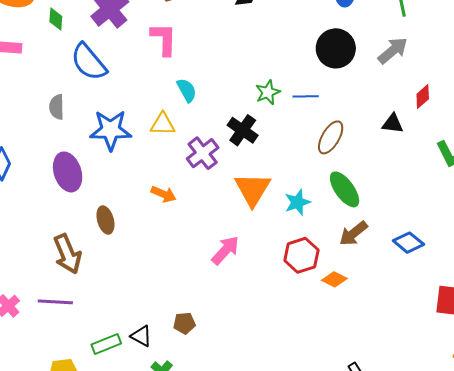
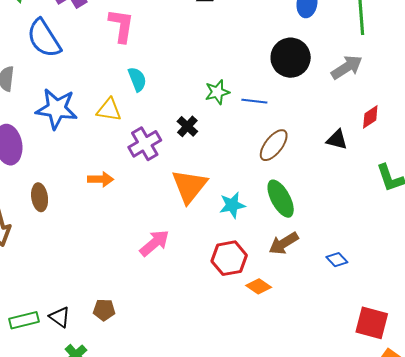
black cross: (243, 130) -> (187, 126), size x0.7
orange arrow: (164, 194) -> (101, 179), turned -30
blue diamond: (408, 243) -> (337, 260), size x0.7

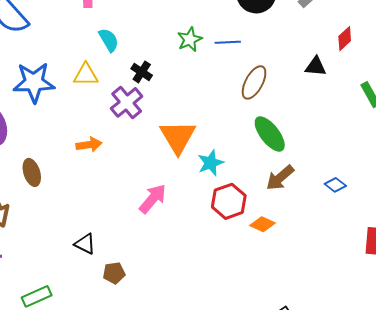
black cross: (187, 126) -> (142, 72), moved
cyan star: (232, 205) -> (211, 163), moved
black triangle: (60, 317) -> (85, 244), moved

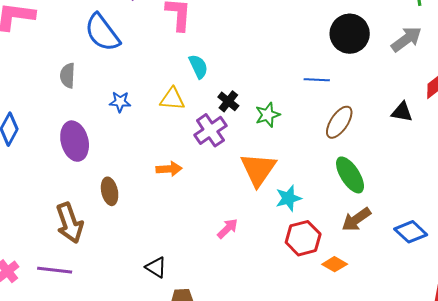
green star: (190, 39) -> (268, 115), moved
blue star: (34, 82) -> (120, 102), size x0.5
blue diamond: (335, 185) -> (411, 232), size x1.5
pink arrow: (153, 199) -> (228, 229), size x0.7

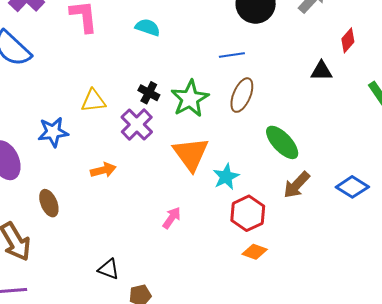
cyan semicircle: (198, 66) -> (148, 27), moved, turned -35
blue star: (120, 102) -> (53, 132), moved, size x1.4
green star: (268, 115) -> (190, 99), size x1.5
brown ellipse: (339, 122) -> (242, 95), moved
orange diamond: (335, 264) -> (255, 252), moved

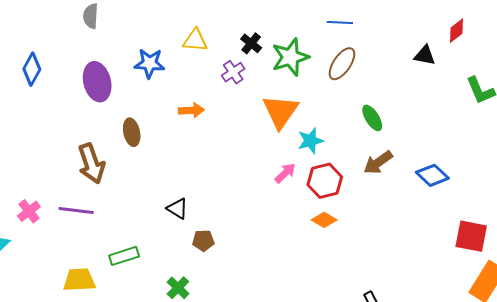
purple cross: (137, 124) -> (233, 72), size x0.7
green ellipse: (282, 142) -> (372, 118), size x0.7
pink arrow: (172, 218) -> (285, 173), moved

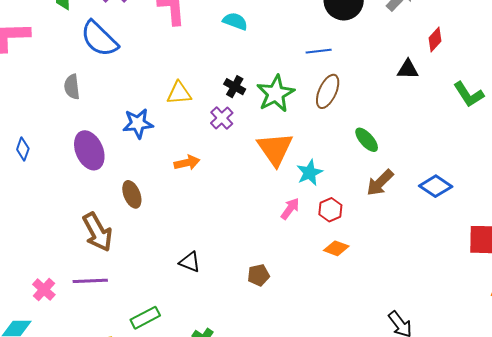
blue diamond: (32, 69) -> (23, 149), size x0.7
red hexagon: (325, 181) -> (330, 210), size x0.7
brown pentagon: (203, 240) -> (259, 275), moved

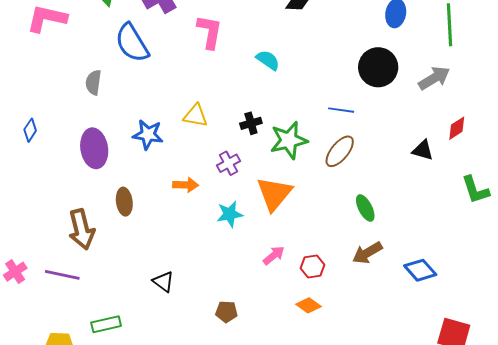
black cross: (235, 87) -> (251, 123), turned 30
purple cross: (222, 118) -> (228, 163), moved
cyan star: (310, 173) -> (230, 214), moved

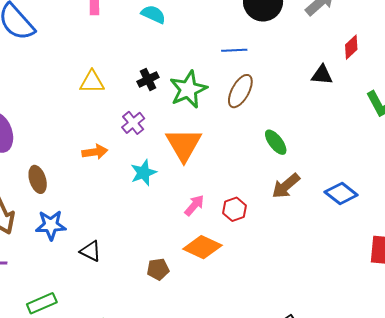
blue star: (148, 134) -> (51, 225), moved
orange diamond: (308, 305) -> (202, 247), moved, size x1.5

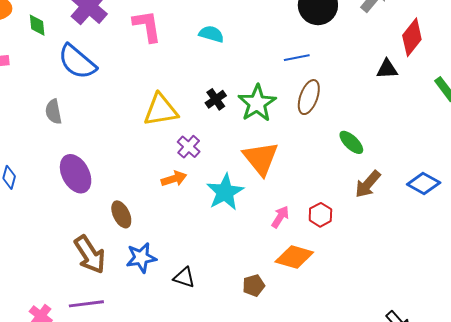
red diamond: (351, 47) -> (412, 37), size x1.5
yellow triangle: (92, 82) -> (161, 110), size x1.4
purple cross: (133, 123) -> (189, 147), moved
cyan star: (143, 173) -> (225, 192), size x1.4

